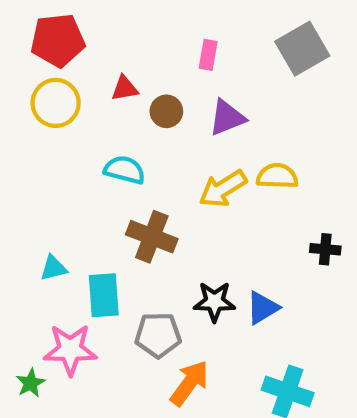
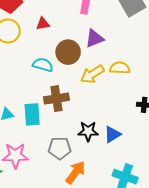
brown circle: (166, 111) -> (68, 52), moved, size x1.5
brown cross: (152, 237) -> (56, 99), turned -30
cyan rectangle: (104, 295) -> (32, 114), moved

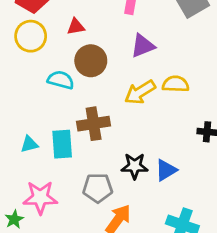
brown circle: (68, 52) -> (91, 61), moved
cyan semicircle: (43, 65) -> (61, 80), moved

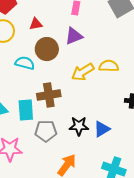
purple triangle: (143, 46) -> (74, 36), moved
gray pentagon: (98, 188) -> (46, 131), moved

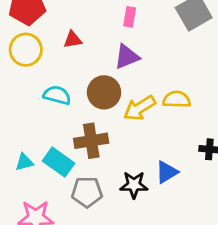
brown circle: (47, 49) -> (104, 92), moved
cyan rectangle: (26, 110) -> (58, 162), turned -50
blue triangle: (102, 129) -> (167, 172), moved

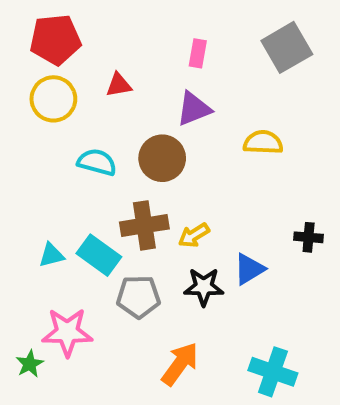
yellow semicircle: (177, 99) -> (263, 142), moved
yellow arrow: (140, 108) -> (194, 235), moved, size x0.7

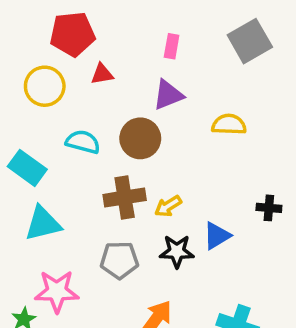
red pentagon: (55, 40) -> (72, 34), moved
cyan triangle: (51, 255) -> (43, 224), size x1.6
cyan rectangle: (99, 255) -> (27, 168), moved

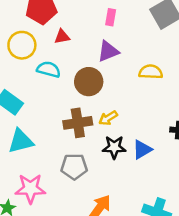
cyan semicircle: (83, 142) -> (49, 69), moved
yellow arrow: (168, 206) -> (108, 118), moved
black star: (177, 251) -> (114, 147), moved

